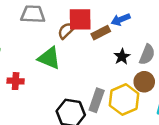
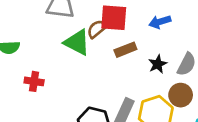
brown rectangle: (101, 33) -> (125, 50), moved
green triangle: (49, 58) -> (77, 42), moved

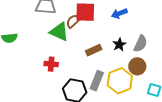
brown rectangle: (125, 50) -> (94, 50), moved
red cross: (34, 81) -> (51, 64), moved

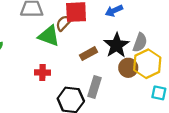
black star: (119, 45) -> (117, 45), size x1.6
brown circle: (137, 66) -> (128, 68), moved
yellow hexagon: (120, 81) -> (147, 64), moved

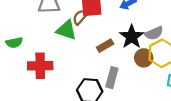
gray semicircle: (140, 42) -> (154, 33), turned 48
red cross: (42, 72) -> (40, 66), moved, size x1.6

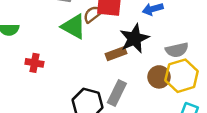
black star: (132, 37) -> (134, 39), moved
red cross: (40, 66) -> (34, 63), size x0.6

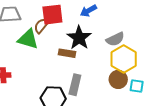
brown rectangle: (116, 54) -> (67, 53), turned 42
brown circle: (159, 77) -> (118, 79), moved

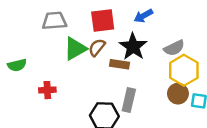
brown semicircle: (41, 26) -> (97, 47), moved
green triangle: (28, 39) -> (75, 49), turned -45

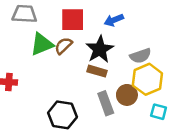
brown rectangle: (120, 64) -> (97, 71), moved
brown circle: (178, 94) -> (127, 95), moved
gray rectangle: (129, 100) -> (106, 103), moved, turned -40

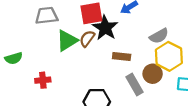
black star: (100, 49) -> (105, 28), moved

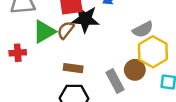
black star: (105, 28) -> (85, 19), turned -30
brown rectangle: (122, 57) -> (73, 68), moved
red cross: (43, 80) -> (18, 53), moved

